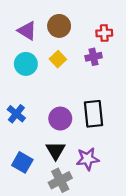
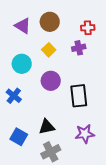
cyan circle: (26, 64) -> (22, 64), moved
purple circle: (60, 119) -> (51, 81), moved
black triangle: (56, 151) -> (47, 127), turned 48
purple star: (88, 159) -> (85, 134), moved

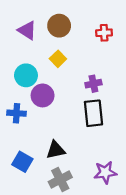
purple cross: (79, 48) -> (93, 84), moved
purple circle: (51, 81) -> (43, 95), moved
blue cross: (14, 96) -> (17, 113), turned -35
purple star: (85, 134) -> (105, 172), moved

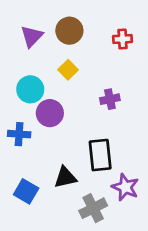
purple triangle: (27, 30) -> (32, 36), turned 42
black rectangle: (93, 113) -> (100, 155), moved
purple star: (105, 172) -> (125, 187), moved, turned 30
gray cross: (60, 179) -> (93, 208), moved

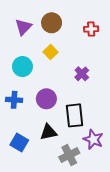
purple cross: (110, 99) -> (82, 74), turned -32
purple circle: (50, 113) -> (46, 99), moved

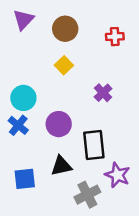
purple triangle: (23, 27) -> (23, 20), moved
cyan circle: (22, 67) -> (23, 98), moved
blue cross: (14, 100) -> (18, 125), turned 35
blue square: (19, 143) -> (25, 179), turned -36

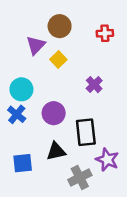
purple triangle: (23, 20) -> (36, 45), moved

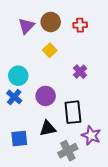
red cross: (105, 33) -> (80, 25), moved
purple triangle: (36, 45) -> (26, 26), moved

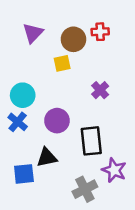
brown circle: (51, 22) -> (73, 39), moved
yellow square: (50, 50) -> (62, 63), turned 32
black triangle: (48, 128) -> (47, 157), moved

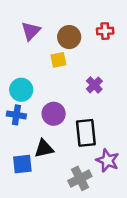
red cross: (100, 32) -> (105, 31), moved
blue cross: (18, 122) -> (16, 115), turned -30

